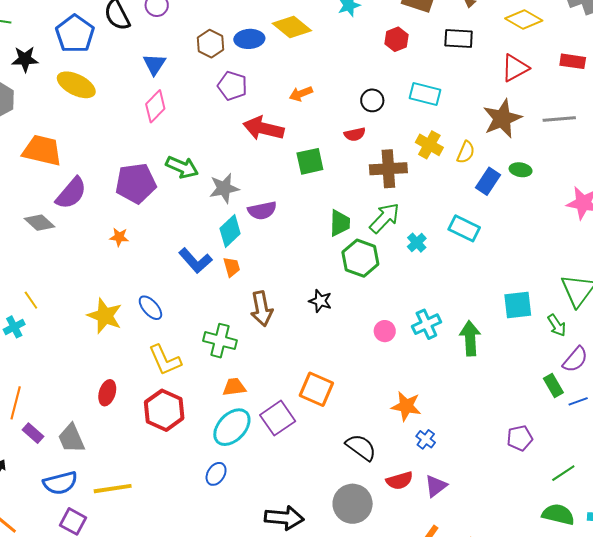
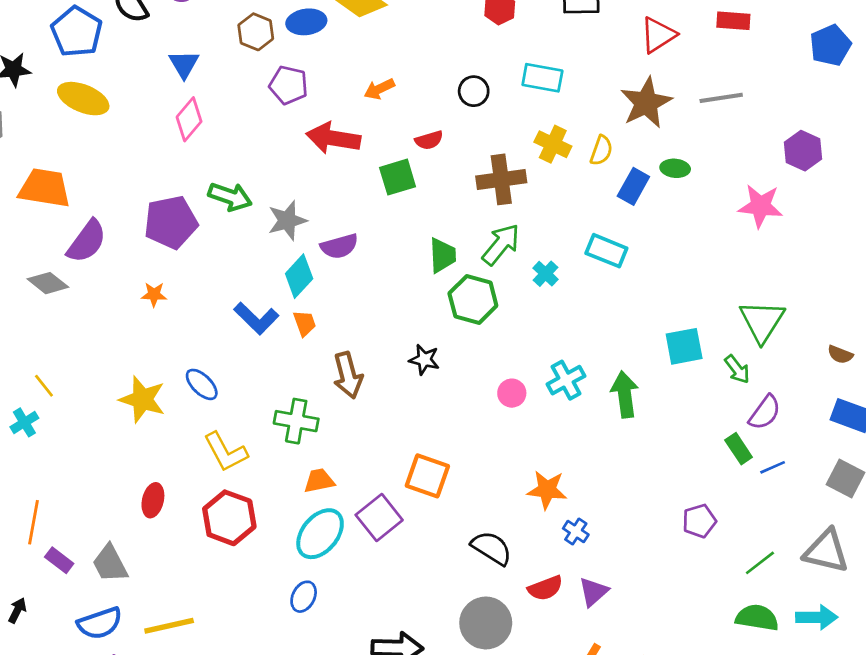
red semicircle: (355, 134) -> (429, 140), moved

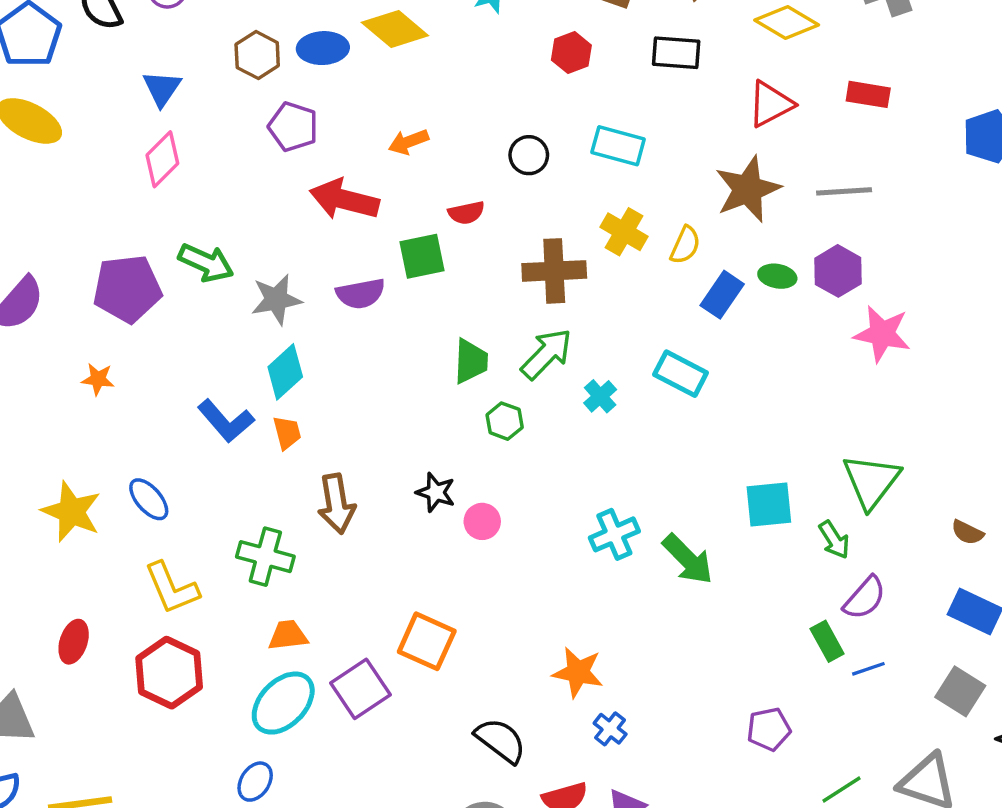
purple hexagon: (803, 151) -> (838, 271), moved
purple semicircle: (339, 246) -> (361, 294), moved
green hexagon: (473, 299) -> (505, 421), size x0.6
pink circle: (512, 393) -> (482, 521), moved
green arrow: (625, 394) -> (688, 559), turned 138

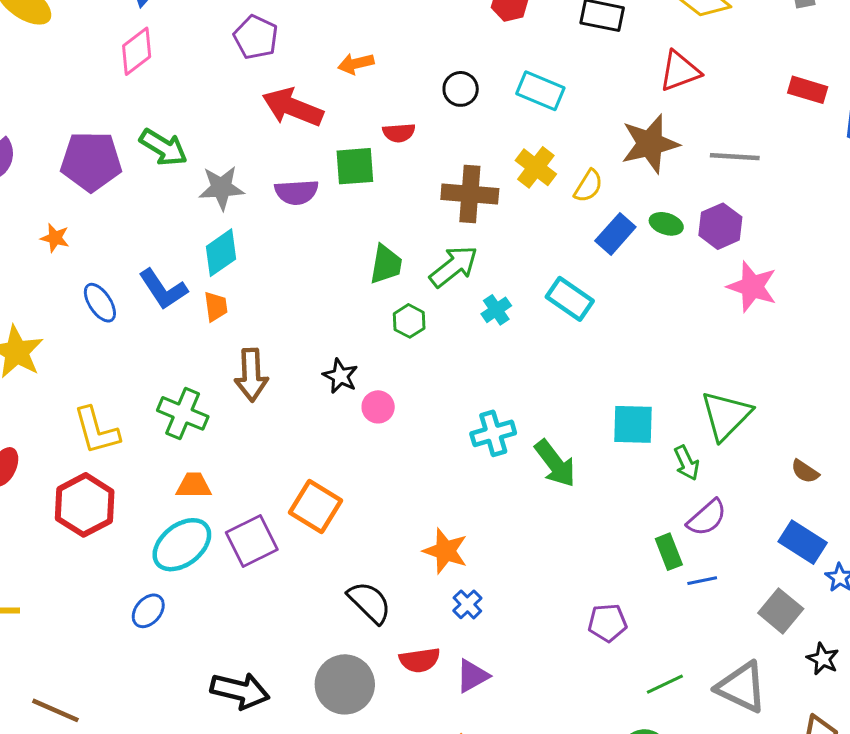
red rectangle: (868, 94) -> (808, 90), moved
blue ellipse: (149, 499) -> (100, 303), moved

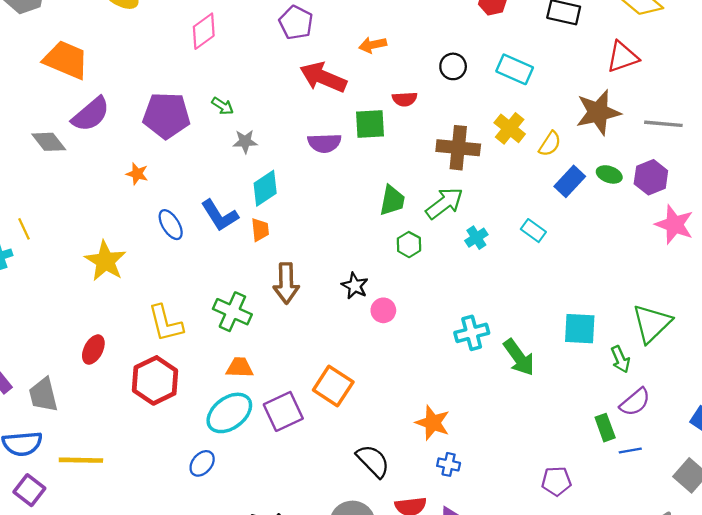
green arrow: (163, 147) -> (223, 106), size x0.6
gray star: (221, 188) -> (245, 141), moved, size x0.7
cyan rectangle: (570, 299) -> (533, 231), size x0.7
blue cross: (467, 604) -> (449, 464), turned -35

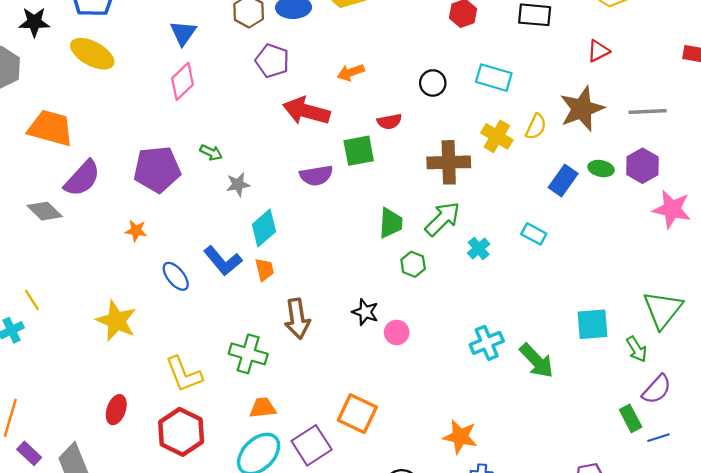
red triangle: (622, 57) -> (598, 51), size x0.7
yellow semicircle: (550, 144) -> (536, 127), moved

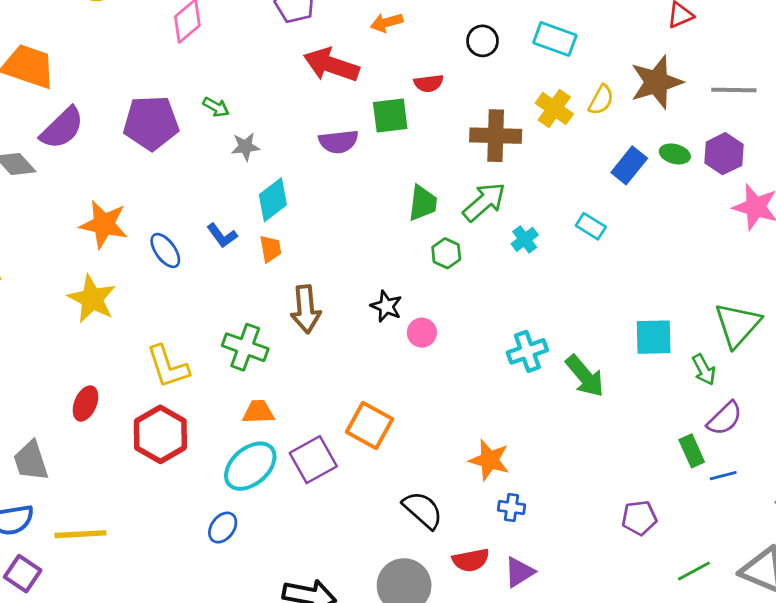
orange star: (136, 231) -> (104, 224), moved, size x1.8
blue L-shape: (223, 261) -> (222, 236), size x0.7

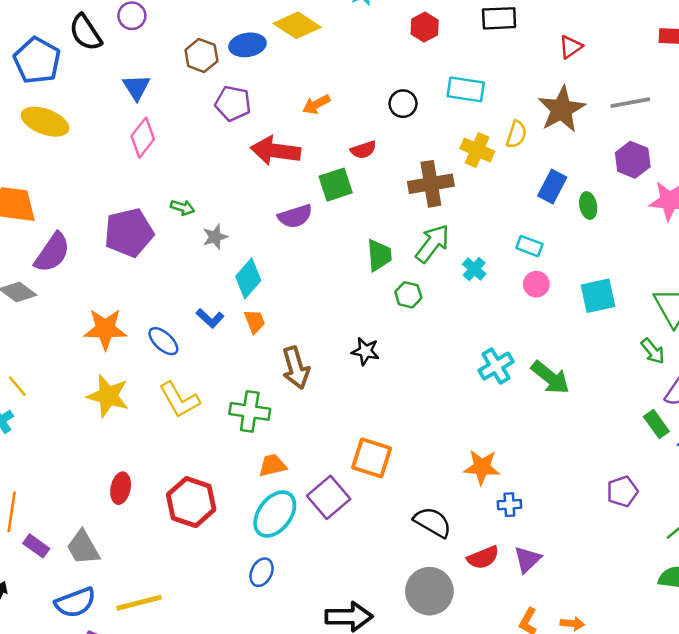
green ellipse: (675, 154) -> (588, 206), moved, turned 75
pink circle: (422, 333) -> (536, 284), moved
cyan square: (654, 337) -> (598, 296), moved
yellow L-shape: (168, 367) -> (180, 400), moved

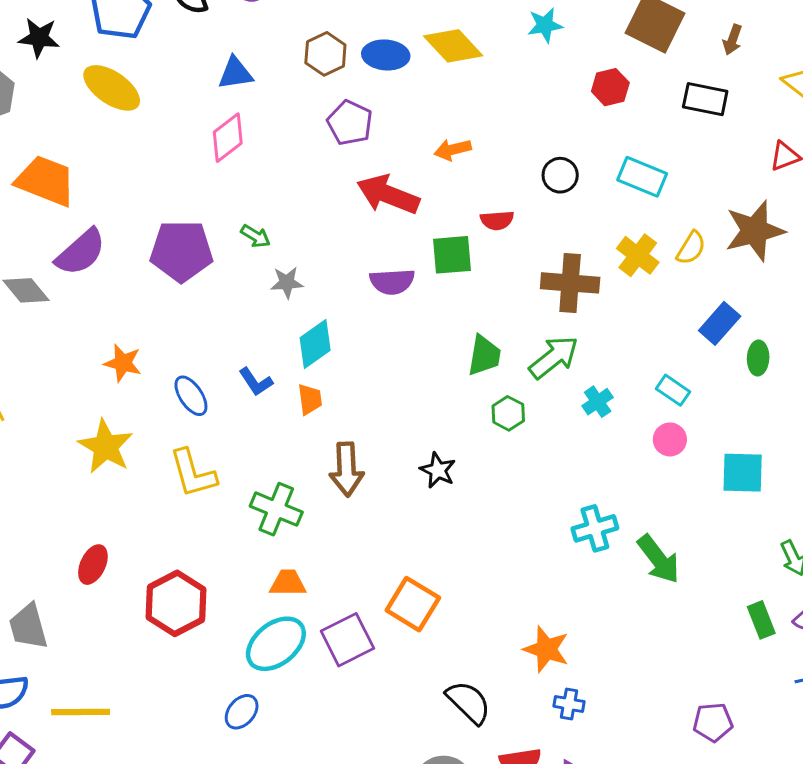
blue triangle: (136, 87) -> (235, 73), turned 40
orange star: (105, 329) -> (123, 363), size x0.7
green rectangle: (656, 424) -> (761, 620), moved

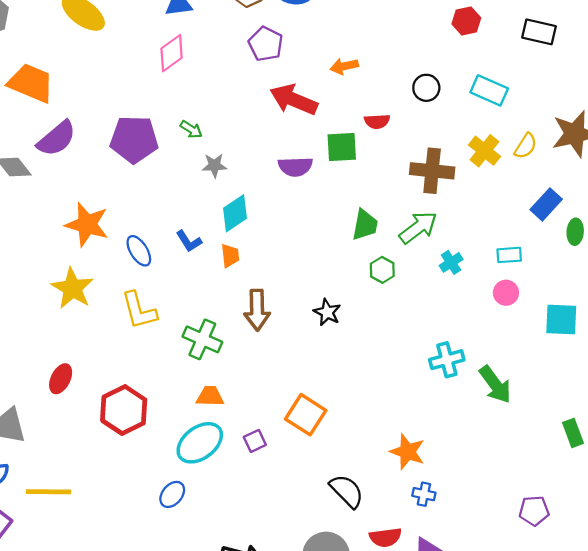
orange star: (123, 363) -> (87, 224), size x1.5
cyan rectangle: (673, 390) -> (509, 255), turned -40
purple square: (347, 640) -> (255, 441), size x0.6

